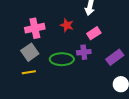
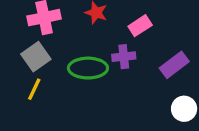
yellow line: (29, 72) -> (34, 89), turned -56

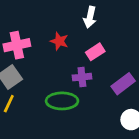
green ellipse: (88, 68) -> (62, 101), moved

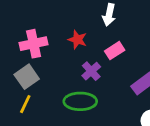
purple cross: (82, 77) -> (91, 71), moved, turned -36

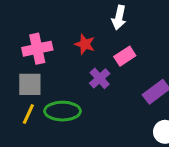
gray square: (27, 77) -> (30, 84), turned 35
green ellipse: (80, 101) -> (63, 111), moved

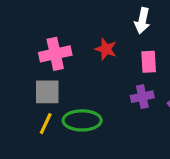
pink rectangle: (125, 56) -> (149, 62), turned -60
purple cross: (100, 78) -> (142, 97), moved, turned 30

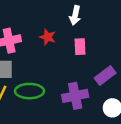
purple cross: (142, 97) -> (75, 96), moved, size x1.5

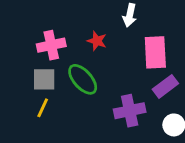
pink rectangle: (80, 47) -> (155, 52), moved, size x1.6
green ellipse: (30, 91) -> (83, 79), moved, turned 48

